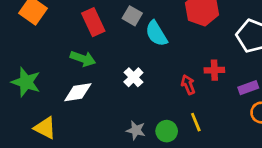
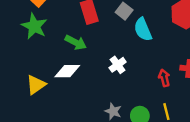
green star: (26, 82) -> (34, 26), moved
yellow triangle: (45, 128) -> (36, 85), moved, turned 50

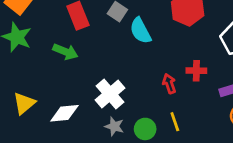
white cross: (118, 65) -> (110, 94), moved, size x1.5
white diamond: (67, 71) -> (64, 113), moved

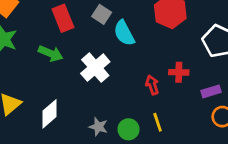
white cross: (110, 94) -> (95, 68), moved
white diamond: (64, 113) -> (50, 114), turned -36

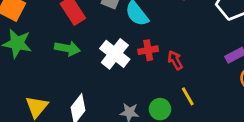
red cross: (179, 72) -> (148, 50), moved

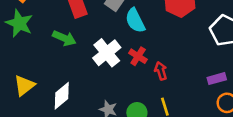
red cross: (148, 50) -> (138, 56), turned 30

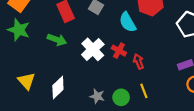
cyan semicircle: (135, 20) -> (128, 22), moved
yellow triangle: (24, 85) -> (26, 81), turned -30

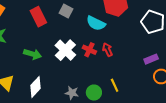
cyan semicircle: (128, 22) -> (96, 23), turned -30
green arrow: (57, 40) -> (33, 54), moved
red arrow: (138, 61) -> (107, 50), moved

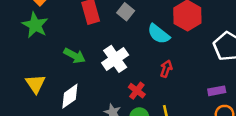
red cross: (89, 50) -> (137, 91), moved
red arrow: (107, 50) -> (166, 69), turned 32

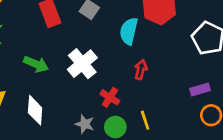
cyan semicircle: (159, 34) -> (129, 31), turned 70
white diamond: (70, 96) -> (35, 110), turned -45

